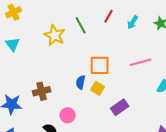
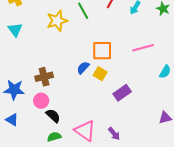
yellow star: (55, 35) -> (57, 21), turned 30
blue semicircle: (81, 82) -> (83, 68), turned 32
pink circle: (68, 115) -> (41, 101), moved

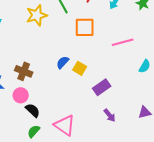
orange square: (102, 51) -> (85, 27), moved
brown cross: (44, 77) -> (24, 71), turned 36
purple arrow: (114, 134) -> (110, 115), moved
green semicircle: (54, 137) -> (34, 131), turned -32

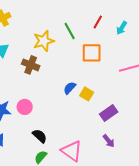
brown cross: (24, 71) -> (31, 65), moved
pink circle: (21, 95) -> (25, 107), moved
purple arrow: (110, 115) -> (109, 141), moved

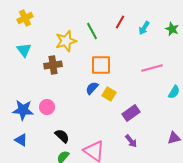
orange square: (92, 53) -> (101, 65), moved
brown cross: (31, 65) -> (53, 65), turned -30

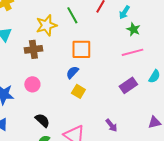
green star: (172, 29) -> (133, 29), moved
yellow square: (109, 94) -> (78, 91), moved
pink circle: (47, 107) -> (32, 84), moved
purple rectangle: (131, 113) -> (128, 85), moved

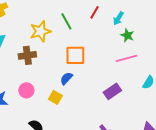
purple rectangle: (128, 85) -> (112, 91), moved
yellow square: (78, 91) -> (55, 97), moved

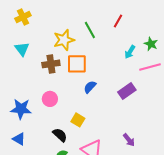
cyan arrow: (118, 18) -> (130, 52), moved
orange square: (75, 55) -> (77, 64), moved
purple rectangle: (112, 91) -> (127, 91), moved
yellow square: (55, 97) -> (78, 120), moved

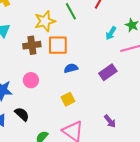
blue semicircle: (90, 87) -> (71, 68), turned 32
yellow square: (78, 120) -> (68, 99), moved, turned 32
black semicircle: (60, 135) -> (22, 114), moved

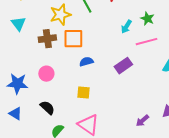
yellow square: (68, 99) -> (83, 93), turned 32
black semicircle: (22, 114) -> (47, 108), moved
purple arrow: (110, 121) -> (142, 121), moved, turned 88

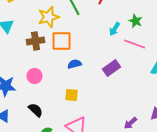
pink line: (146, 42) -> (135, 44), turned 35

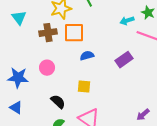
cyan arrow: (115, 29) -> (127, 21), turned 40
black semicircle: (36, 110) -> (58, 102), moved

